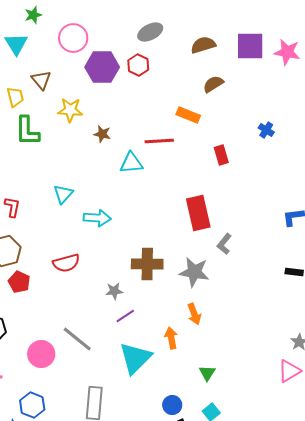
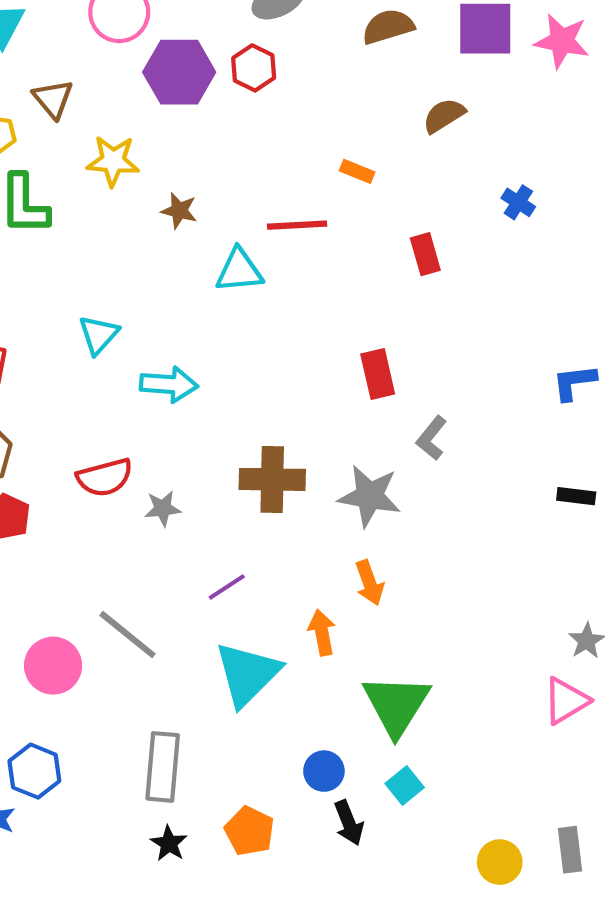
brown semicircle: (213, 84) -> (444, 115), moved
orange rectangle: (188, 115) -> (357, 171), size x0.7
red rectangle: (198, 213) -> (378, 374), size x0.7
gray star: (114, 291) -> (163, 508), moved
green triangle: (207, 373) -> (396, 705), size x2.0

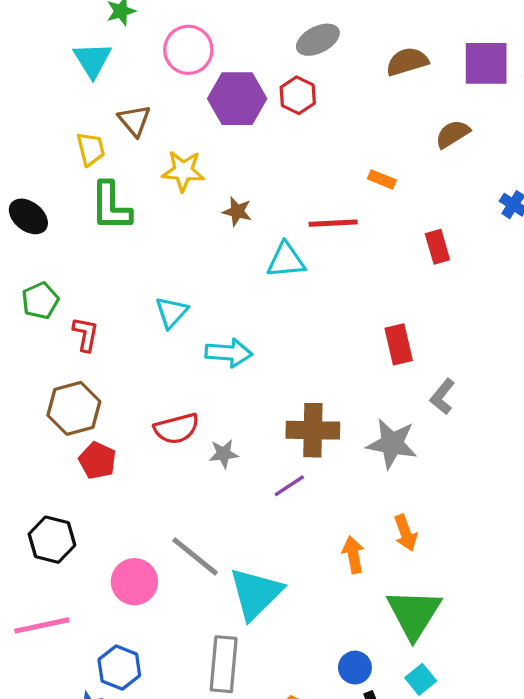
orange arrow: (369, 583) -> (405, 533), moved
purple line: (227, 587) -> (289, 486), moved
cyan triangle: (247, 674) -> (256, 593), moved

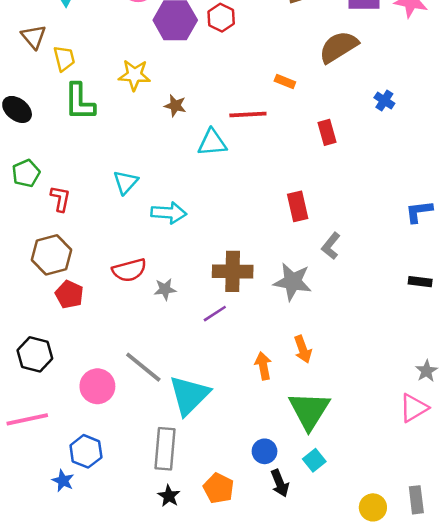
brown triangle: (134, 121) -> (34, 37), moved
brown semicircle: (453, 134) -> (338, 47), size x1.5

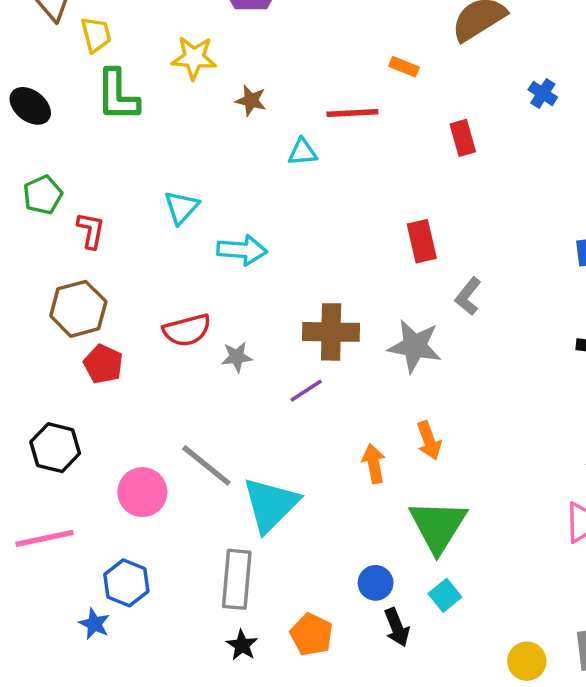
cyan triangle: (212, 143) -> (303, 152), size x0.7

